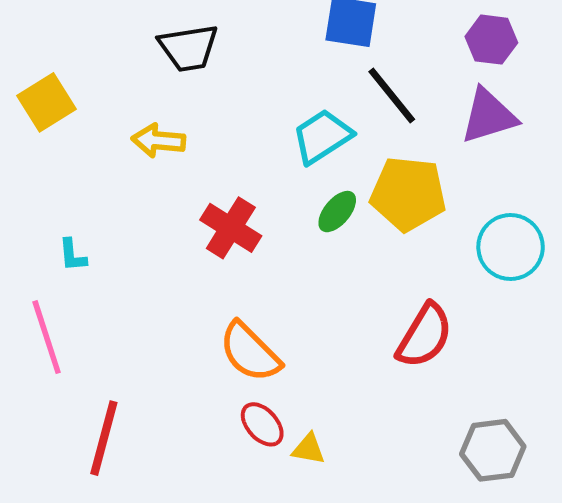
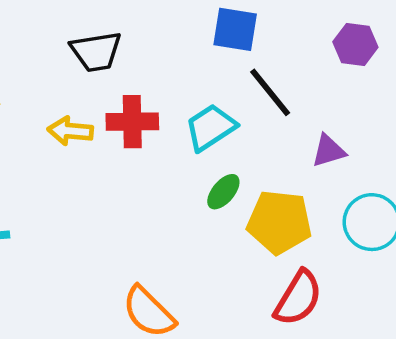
purple triangle: (489, 116) -> (329, 151), moved, size x0.7
yellow pentagon: (408, 194) -> (279, 222), moved
red cross: (231, 228) -> (132, 122), moved, turned -33

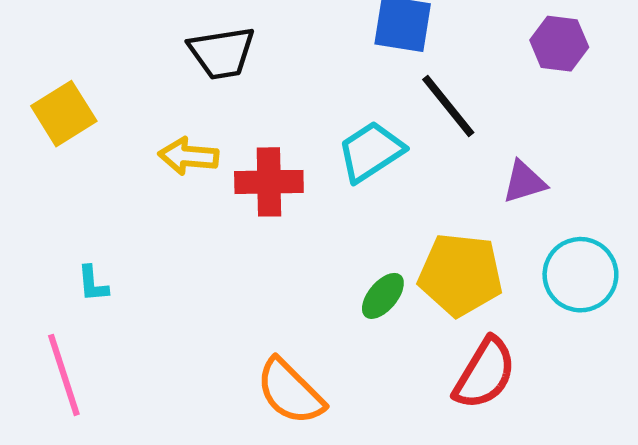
red cross: (132, 122) -> (269, 182), moved
green ellipse: (223, 192) -> (383, 296), moved

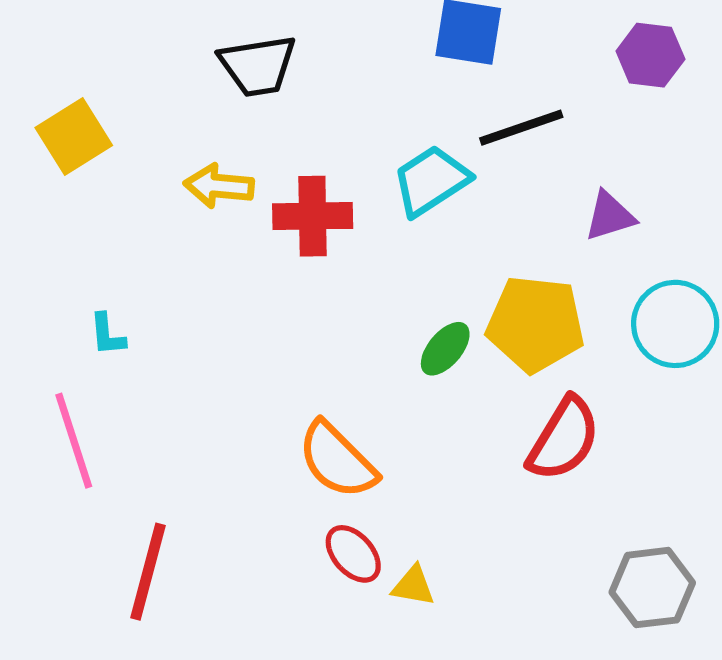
black line: (448, 106) -> (521, 128), turned -70

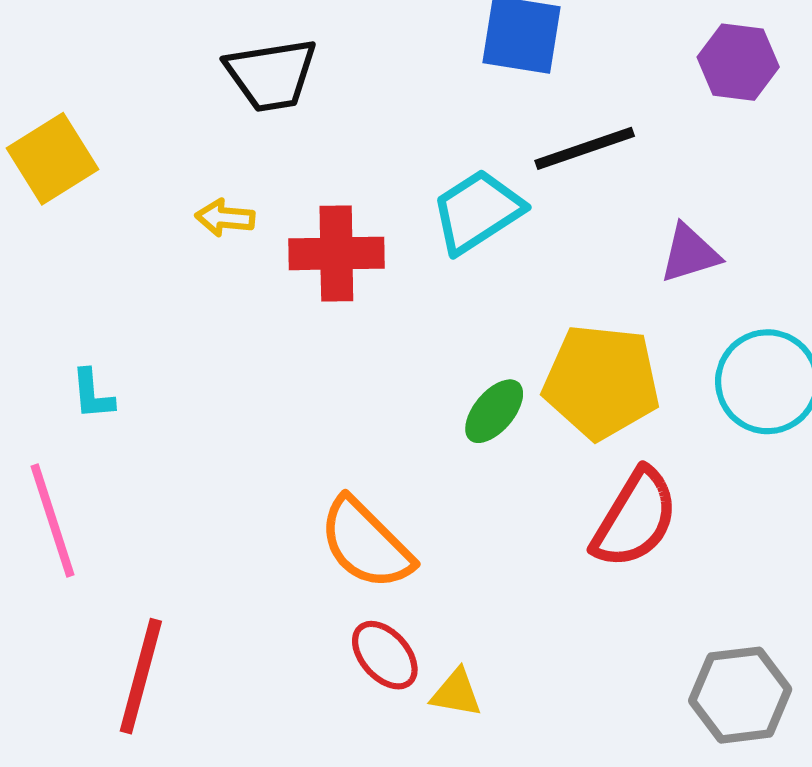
yellow arrow: (219, 186) -> (225, 218), size x0.7

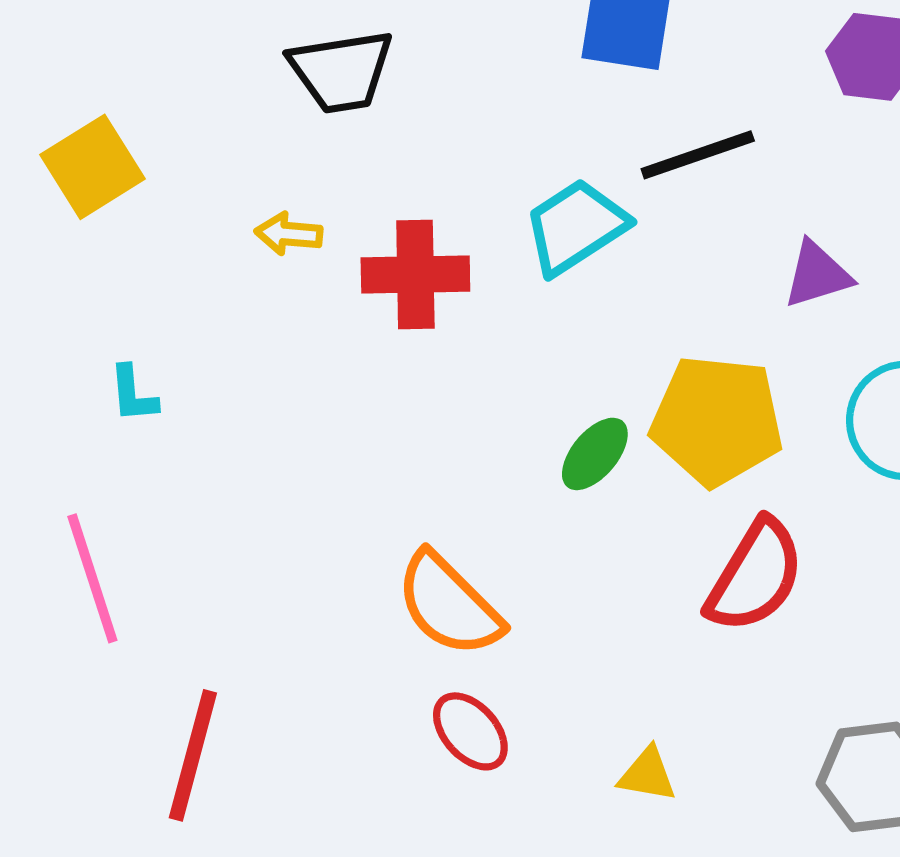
cyan L-shape: (92, 394) -> (133, 394), moved
yellow triangle: (456, 693) -> (647, 774), moved

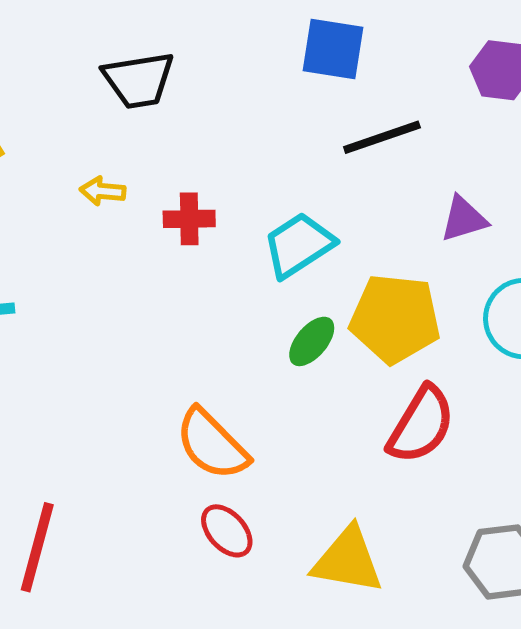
cyan trapezoid: (576, 227) -> (299, 245), moved
red cross: (415, 275) -> (189, 219), size x0.7
yellow triangle: (647, 774) -> (348, 560), size x1.8

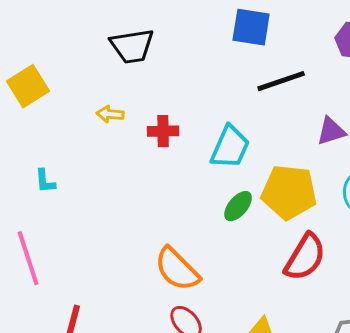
cyan trapezoid: (299, 245) -> (230, 147), turned 147

